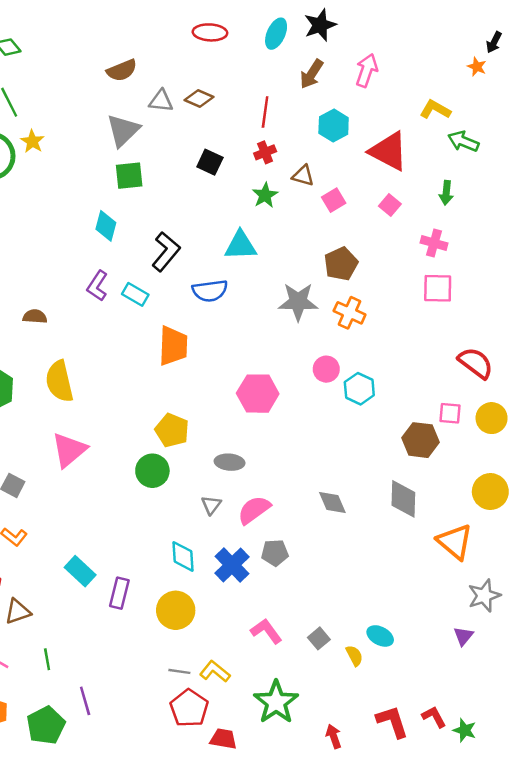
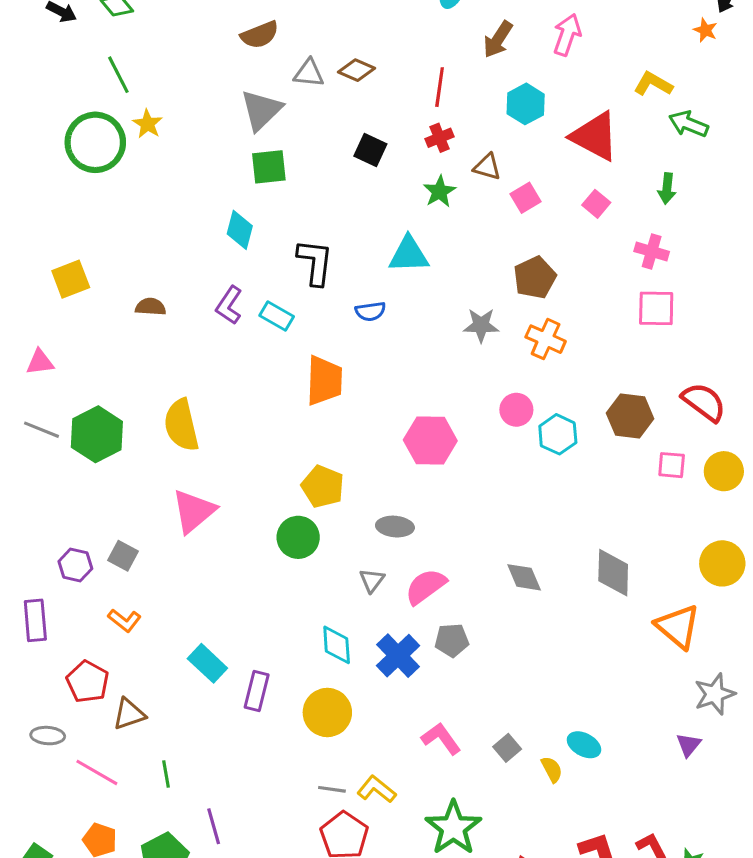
black L-shape: (166, 252) -> (315, 262), turned -33
blue semicircle: (210, 291) -> (370, 311), size x0.7
gray star: (298, 302) -> (481, 325), size x0.7
brown semicircle: (35, 316) -> (151, 307), moved
brown hexagon: (421, 440) -> (630, 416), moved

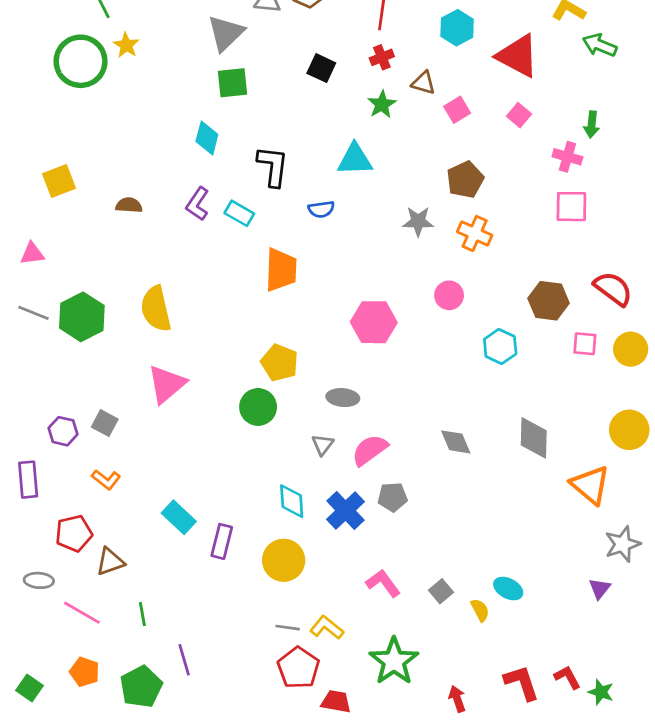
green arrow: (667, 188) -> (592, 125), moved
cyan hexagon: (558, 434) -> (500, 346), moved
red pentagon: (88, 682) -> (74, 533), turned 30

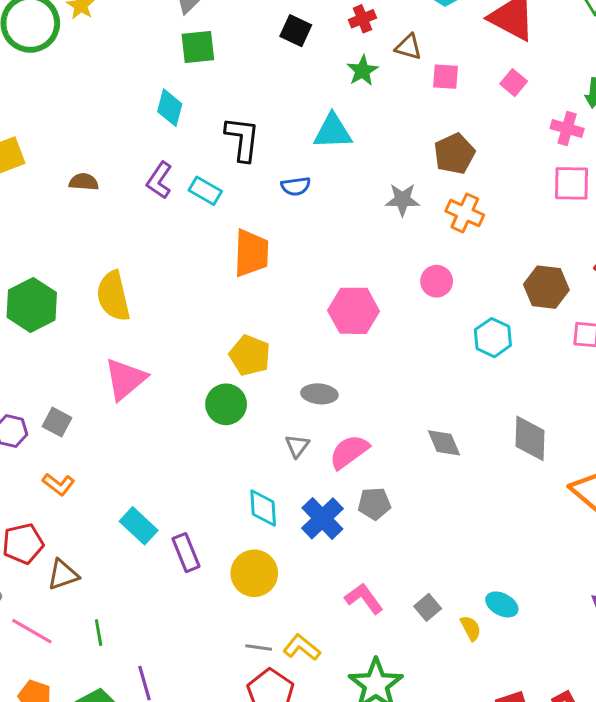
pink square: (457, 110) -> (445, 77), turned 35
purple rectangle: (222, 541) -> (186, 553), turned -36

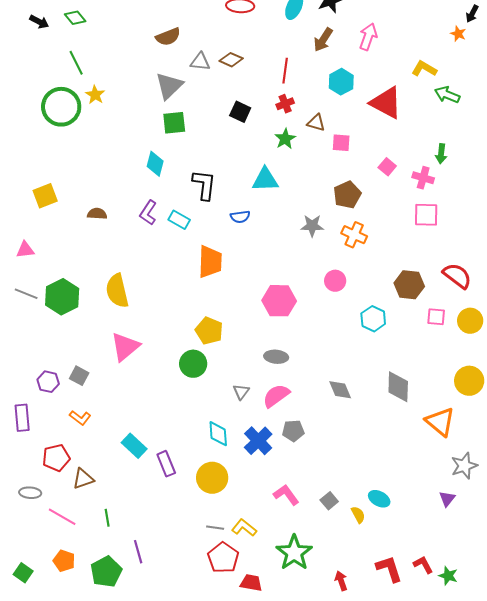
pink square: (514, 83) -> (387, 167), moved
gray ellipse: (319, 394) -> (276, 357), moved

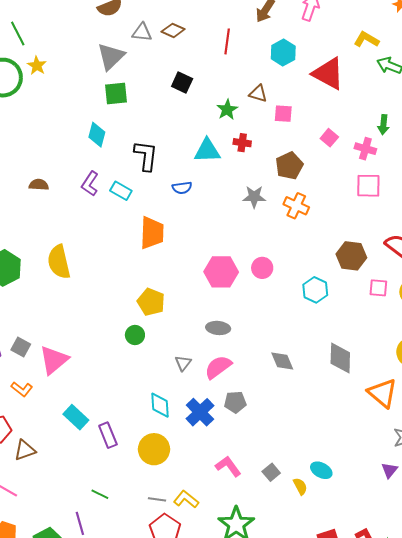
red cross: (285, 104) -> (242, 143), moved, turned 30
pink circle: (335, 281) -> (262, 268), moved
pink triangle: (125, 347) -> (54, 360), moved
green circle: (193, 364) -> (135, 335), size x0.7
green line: (107, 518) -> (100, 494), moved, turned -54

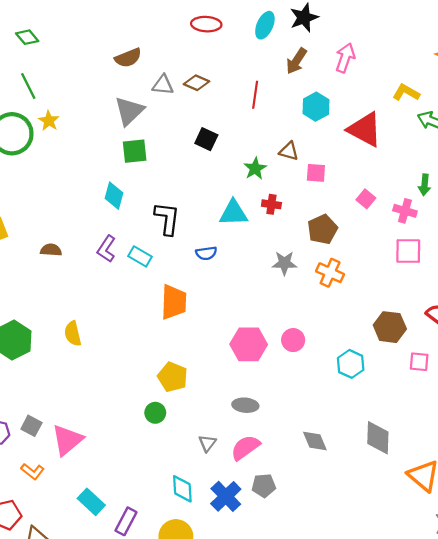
yellow semicircle: (59, 262) -> (73, 334), size x0.7
purple rectangle: (108, 435) -> (126, 521), turned 50

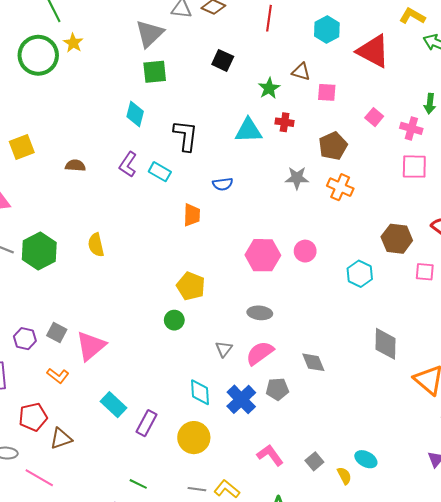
blue semicircle: (206, 253) -> (223, 184), moved
orange trapezoid: (174, 302) -> (192, 215), size x0.7
gray diamond: (315, 441) -> (313, 362), moved

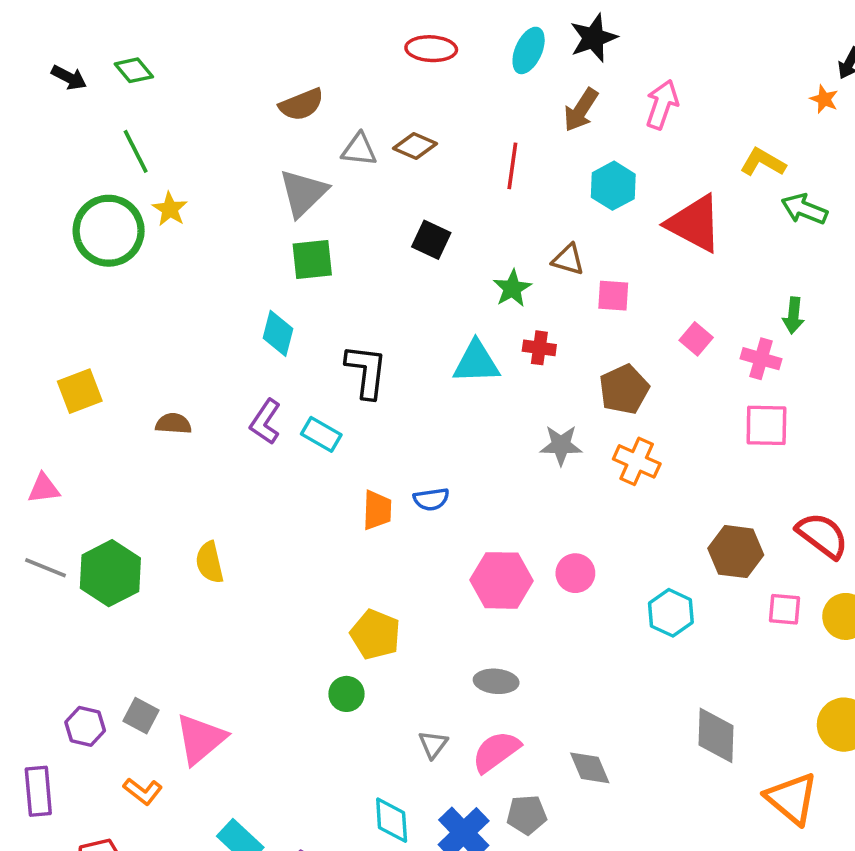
blue semicircle: (223, 184) -> (431, 499), moved

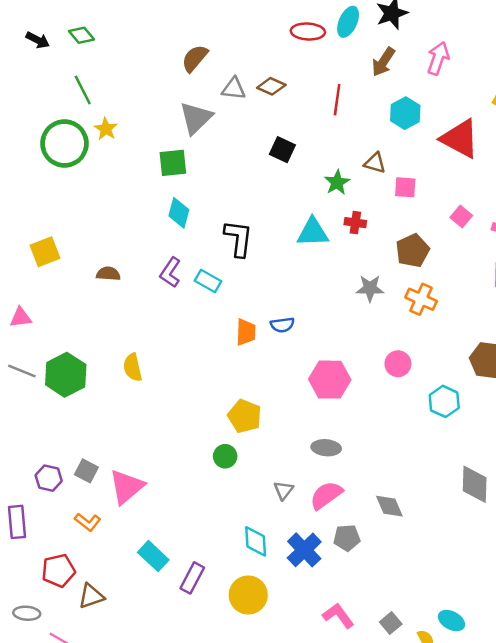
red ellipse: (431, 49) -> (308, 32), moved
brown semicircle: (301, 105) -> (195, 58), turned 152
green square: (312, 260) -> (173, 163), moved
pink circle: (575, 573) -> (398, 364), moved

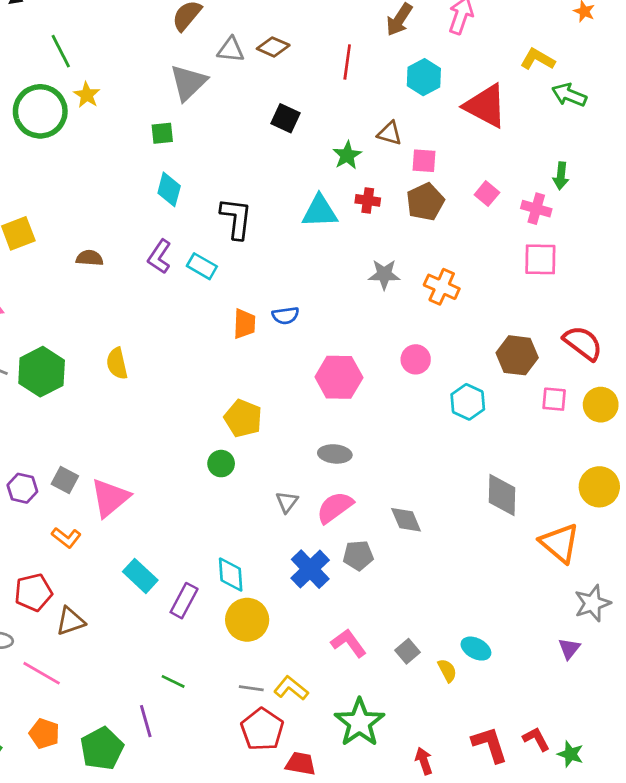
green square: (173, 163) -> (162, 133), size x0.7
brown pentagon: (413, 251) -> (425, 202), moved
cyan diamond: (256, 541) -> (231, 575), moved

